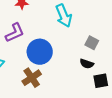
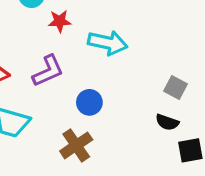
cyan arrow: (64, 16) -> (108, 43), moved, turned -55
blue circle: (40, 52) -> (89, 102), size x0.6

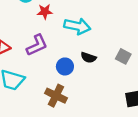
black semicircle: (167, 122) -> (88, 58), moved
brown cross: (76, 145) -> (56, 96), turned -30

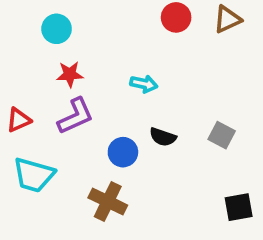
red star: (45, 12) -> (70, 74), moved
cyan arrow: (77, 26) -> (144, 84), size x0.6

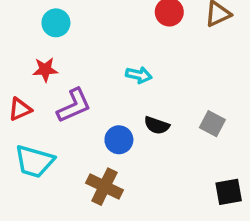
red star: (70, 74) -> (45, 70), moved

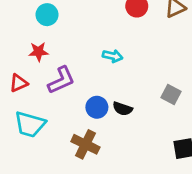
black semicircle: (157, 125) -> (123, 109), moved

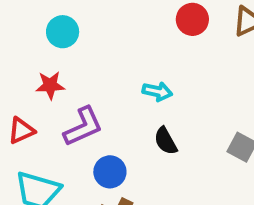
blue circle: (97, 107) -> (110, 172), moved
black semicircle: (123, 109) -> (166, 141), moved, turned 42

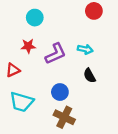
red circle: (192, 19) -> (94, 11), moved
purple L-shape: (83, 127) -> (56, 54), moved

